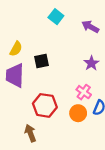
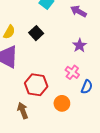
black square: (42, 61) -> (36, 33), moved, turned -32
orange circle: (78, 113) -> (62, 103), moved

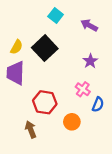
black square: (36, 33) -> (45, 48), size x1.6

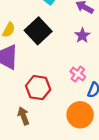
purple star: (90, 61) -> (82, 35), moved
orange circle: (72, 122) -> (80, 115), moved, size x1.5

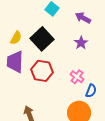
red hexagon: (38, 88) -> (42, 71), moved

